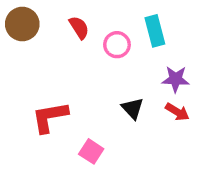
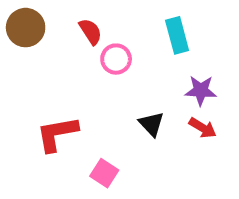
pink circle: (117, 45) -> (116, 59), moved

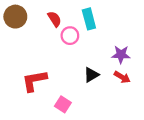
cyan rectangle: (177, 35) -> (89, 19), moved
black triangle: (151, 124) -> (91, 75), turned 42

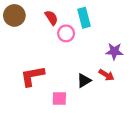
black triangle: (91, 75) -> (84, 81), moved
red arrow: (122, 77) -> (106, 75), moved
pink square: (63, 104) -> (59, 99), turned -32

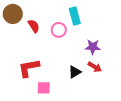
red semicircle: (51, 18) -> (34, 26), moved
purple star: (114, 51) -> (93, 47), moved
pink square: (59, 99) -> (44, 88), moved

